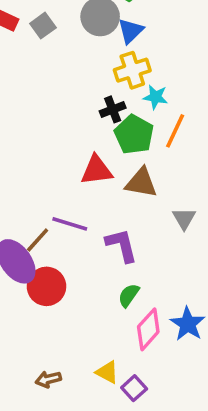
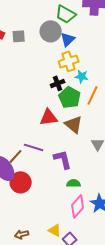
gray square: (43, 26) -> (19, 36), turned 32
brown triangle: (141, 183) -> (74, 124), turned 30
green semicircle: (129, 295) -> (74, 183), moved, turned 56

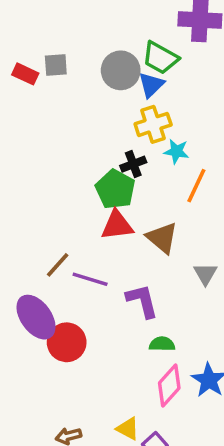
green trapezoid: (66, 14) -> (160, 58), moved
gray square: (19, 36) -> (56, 65), moved
green pentagon: (70, 97) -> (115, 189), moved
brown line: (16, 156) -> (58, 265), moved

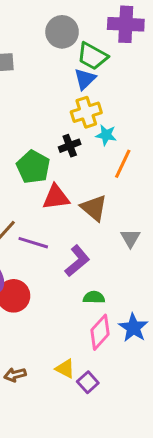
gray circle: (121, 70) -> (62, 32), moved
green pentagon: (115, 189) -> (33, 167), moved
purple L-shape: (142, 301) -> (77, 261), turned 64

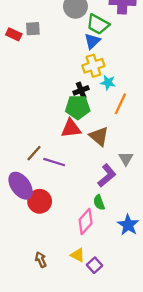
green pentagon: (33, 167) -> (78, 107), moved, turned -30
purple L-shape: (77, 261) -> (107, 176), moved
green semicircle: (94, 297) -> (99, 202), turned -112
pink diamond: (100, 332) -> (86, 221), moved
brown arrow: (15, 375) -> (41, 260), turned 80

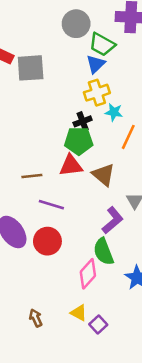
gray square: (33, 29) -> (31, 68), moved, size x1.6
brown line: (34, 153) -> (32, 176), moved, turned 42
red circle: (40, 201) -> (47, 241), moved
green semicircle: (99, 202) -> (103, 252), size x1.5

